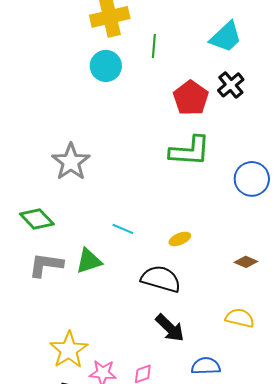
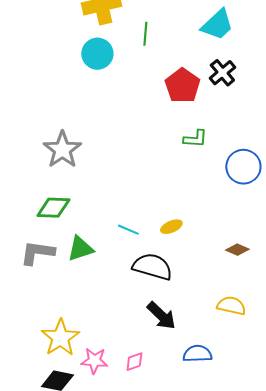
green L-shape: (190, 151) -> (195, 139), moved, size x0.6
green diamond: (37, 219) -> (53, 208), moved, turned -44
cyan line: (123, 229) -> (128, 230), moved

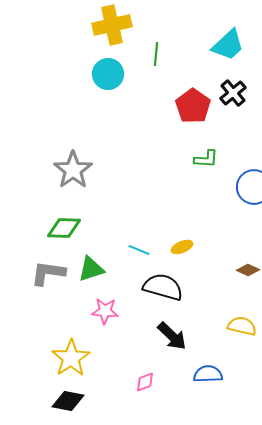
pink star: (94, 361) -> (105, 311), moved

